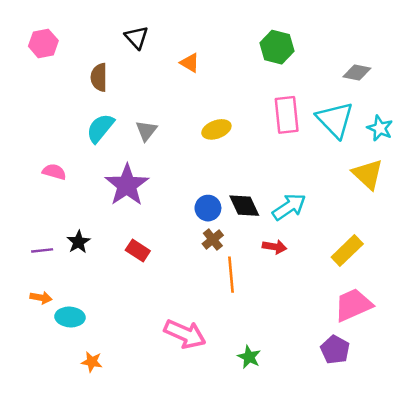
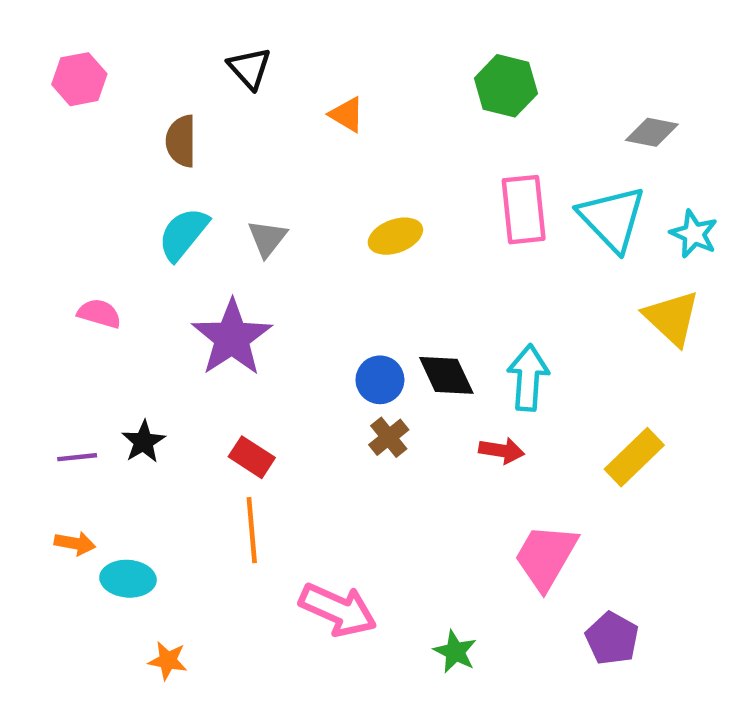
cyan arrow: (289, 207) -> (528, 378), turned -52
orange line: (231, 275) -> (252, 530), moved
pink trapezoid: (353, 305) -> (546, 557), moved, turned -36

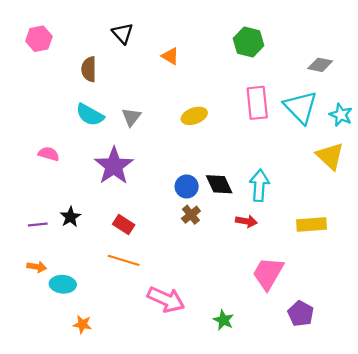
cyan semicircle: (183, 234) -> (90, 115), turned -100
yellow rectangle: (634, 457) -> (312, 224), turned 40
orange line: (252, 530) -> (124, 260), turned -68

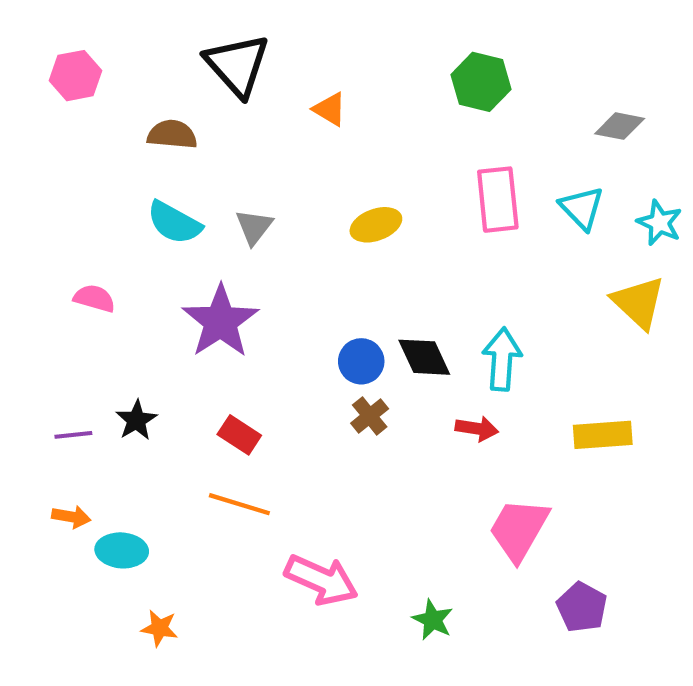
black triangle: (123, 33) -> (237, 65), size x1.6
brown semicircle: (89, 69) -> (172, 134), turned 95
cyan triangle: (301, 107) -> (582, 208), size x0.7

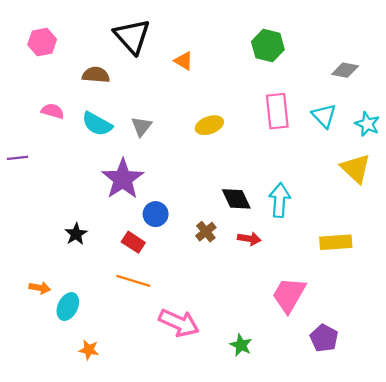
pink semicircle: (94, 298) -> (53, 111), moved
blue circle: (361, 361) -> (156, 214), moved
red arrow: (477, 429) -> (249, 239), moved
purple line: (73, 435) -> (18, 158), moved
cyan ellipse: (122, 550) -> (68, 307), turned -68

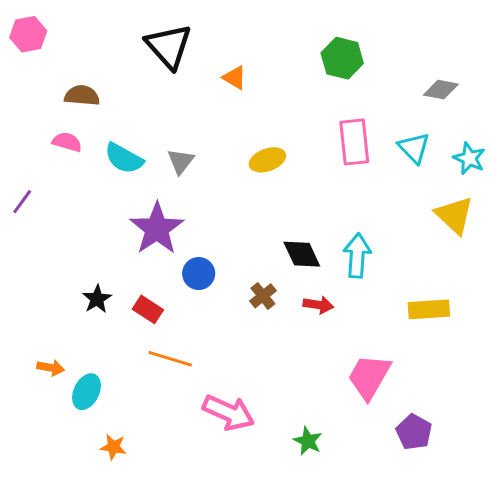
pink hexagon: (42, 42) -> (28, 34), moved
brown semicircle: (96, 75) -> (82, 96), moved
purple line: (18, 158) -> (22, 202), turned -48
red rectangle: (133, 242) -> (148, 309), moved

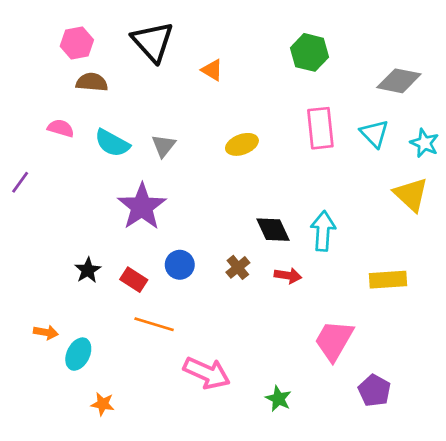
pink hexagon: (28, 34) -> (77, 43), moved
gray diamond: (441, 90) -> (399, 81), size x1.4
brown semicircle: (82, 96) -> (92, 82), moved
blue circle: (199, 274) -> (180, 265), moved

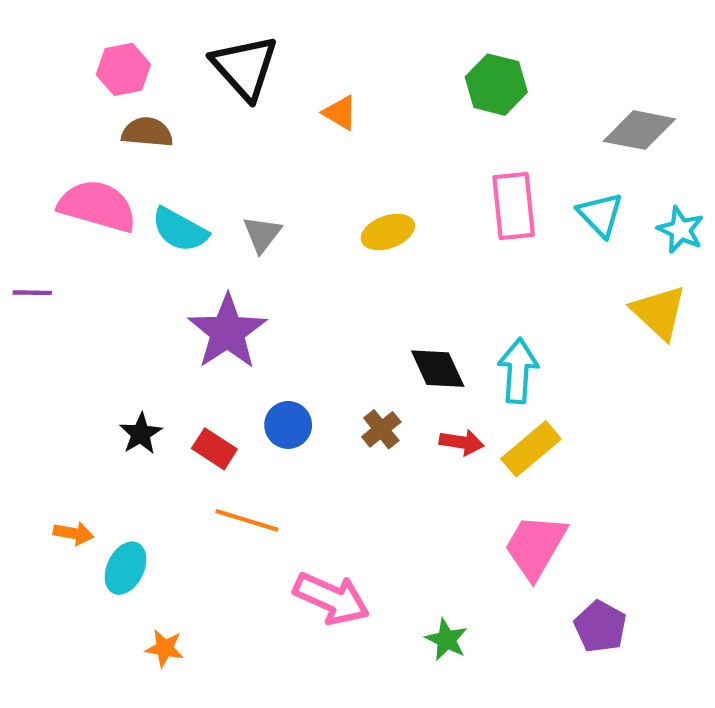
pink semicircle: (61, 128) -> (97, 206), size x1.8
purple line: (20, 182) -> (32, 293), turned 55
yellow rectangle: (388, 280) -> (531, 449), moved, turned -36

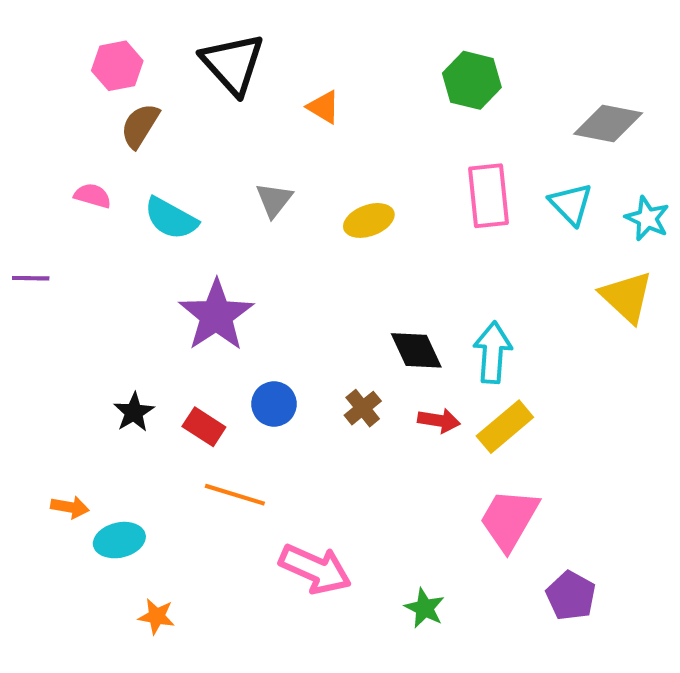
brown semicircle: (147, 132) -> (140, 126), turned -63
pink semicircle: (97, 206) -> (93, 196), size x0.5
gray triangle: (262, 234) -> (274, 200), moved
cyan ellipse: (126, 568) -> (119, 540), turned 51

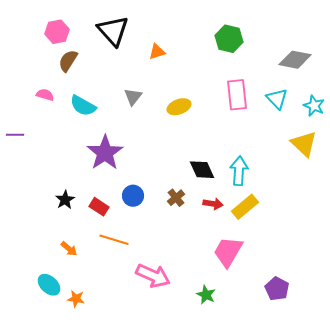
orange triangle: (324, 107) -> (157, 52), turned -48
orange arrow: (70, 507) -> (69, 249), moved, turned 30
pink trapezoid: (509, 519) -> (228, 252), moved
cyan ellipse: (119, 540) -> (49, 285), moved, turned 55

